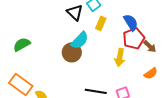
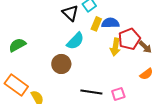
blue semicircle: (131, 22) -> (110, 23), moved, turned -60
brown circle: (72, 52) -> (61, 64), moved
yellow arrow: (120, 57) -> (115, 47), moved

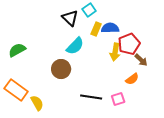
brown arrow: (145, 47) -> (141, 60), moved
orange semicircle: (146, 74) -> (132, 79), moved

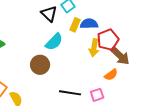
brown arrow: (141, 60) -> (120, 56), size x1.5

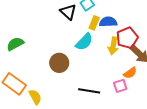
cyan semicircle: (54, 42) -> (84, 42), moved
pink square: (97, 95) -> (120, 86), moved

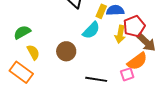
orange semicircle: (130, 73) -> (137, 61), size x1.5
yellow semicircle: (35, 97) -> (33, 52), moved

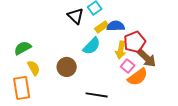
yellow rectangle: (101, 11) -> (102, 27), turned 32
orange rectangle: (21, 72) -> (22, 88), turned 45
pink square: (127, 74) -> (128, 66), moved, turned -32

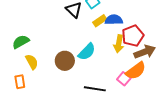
cyan semicircle: (92, 46) -> (87, 52), moved
brown arrow: (147, 58) -> (145, 52), turned -65
pink square: (128, 66) -> (124, 79), moved
orange rectangle: (22, 88) -> (20, 82), size x0.6

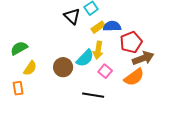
yellow arrow: (119, 44) -> (98, 50), moved
yellow semicircle: (32, 62) -> (30, 68), turned 63
pink square: (124, 79) -> (105, 71), moved

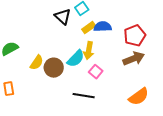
red pentagon: (131, 42) -> (135, 36), moved
yellow semicircle: (30, 68) -> (37, 63), moved
orange semicircle: (134, 77) -> (139, 97), moved

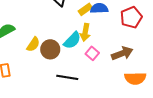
brown arrow: (134, 59) -> (122, 53), moved
black line: (84, 96) -> (67, 77), moved
orange semicircle: (139, 97) -> (135, 78), turned 35

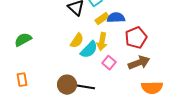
red pentagon: (131, 17) -> (136, 38), moved
yellow semicircle: (33, 44) -> (77, 41), moved
brown circle: (50, 49) -> (67, 85), moved

